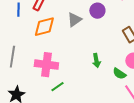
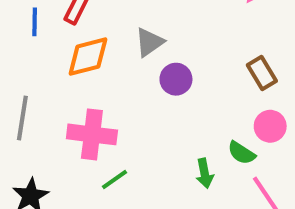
purple circle: (97, 11) -> (176, 79), moved
green arrow: (96, 61) -> (205, 173), moved

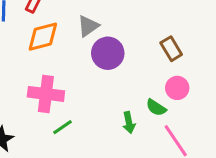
purple circle: (176, 79) -> (108, 53), size x1.4

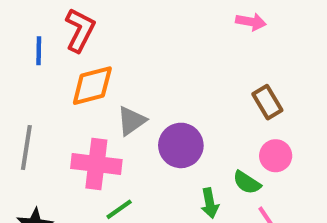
gray triangle: (88, 26) -> (131, 121), moved
purple circle: (108, 53) -> (181, 145), moved

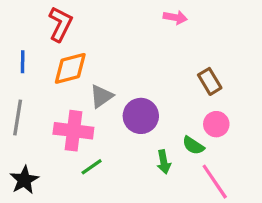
pink arrow: (251, 22) -> (175, 17), moved
blue line: (39, 51) -> (23, 62), moved

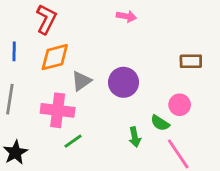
pink arrow: (175, 17) -> (126, 16), moved
brown rectangle: (210, 81) -> (191, 61), moved, turned -60
purple circle: (141, 116) -> (124, 82), moved

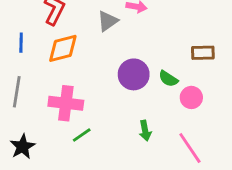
gray triangle: (81, 81) -> (108, 21), moved
green semicircle: (160, 123) -> (168, 79), moved

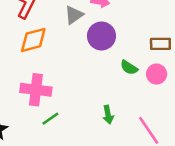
purple circle: (134, 74) -> (101, 36), moved
pink circle: (191, 97) -> (157, 74), moved

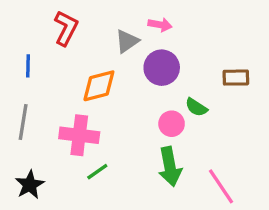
orange diamond: (33, 40) -> (99, 86), moved
pink circle: (157, 74) -> (172, 124), moved
green arrow: (108, 115) -> (170, 167), size x1.6

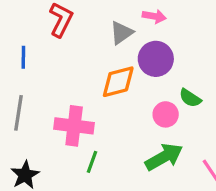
orange diamond: (99, 86) -> (118, 82), moved
green arrow: (170, 167) -> (164, 157), turned -108
green line: (97, 172) -> (92, 162), turned -35

